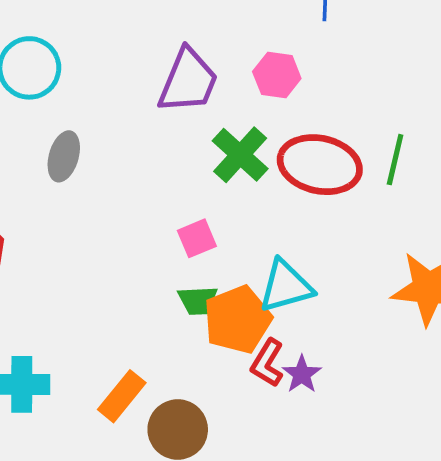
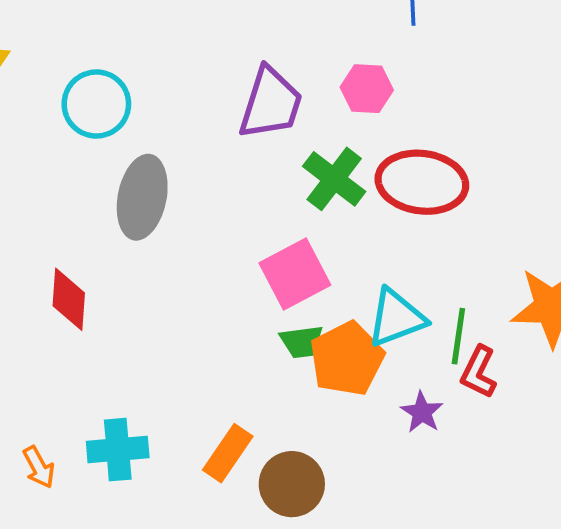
gray ellipse: (64, 156) -> (142, 197), size x1.5
green line: (395, 160) -> (458, 336), moved
pink square: (197, 238) -> (295, 274), size x1.6
red L-shape: (267, 363) -> (479, 372), moved

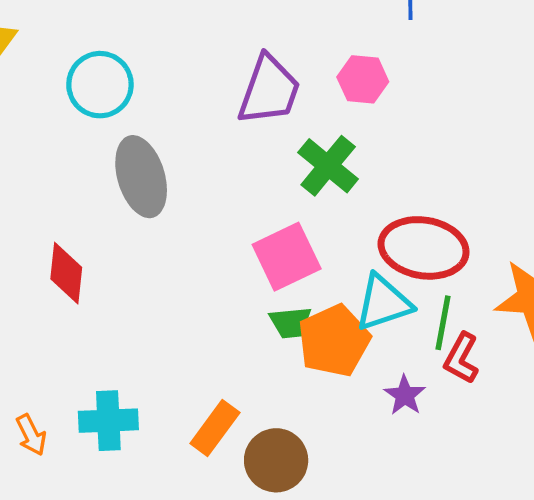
red ellipse: (422, 182) -> (424, 248), moved
gray ellipse: (142, 197) -> (141, 177), turned -30

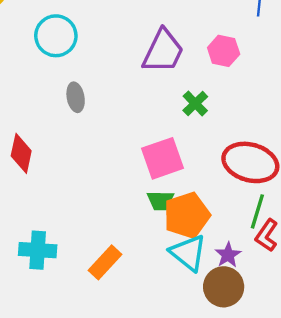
green cross: (328, 166) -> (195, 103), size x0.7
gray ellipse: (141, 177) -> (76, 97), size x0.6
cyan triangle: (383, 303) -> (188, 253), moved, turned 51
brown circle: (276, 460) -> (224, 287), moved

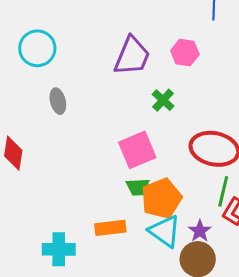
cyan cross: (38, 250) -> (59, 249), moved
orange rectangle: (105, 262) -> (110, 228), moved, turned 44

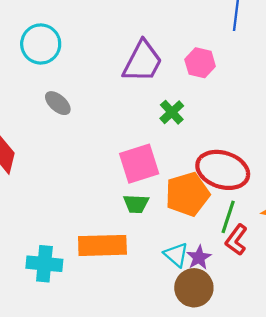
gray ellipse: (58, 101) -> (58, 103), turned -40
orange pentagon: (162, 198) -> (187, 194), moved
orange rectangle: (110, 228) -> (102, 245), size x1.4
cyan triangle: (165, 231) -> (176, 255), moved, size x0.7

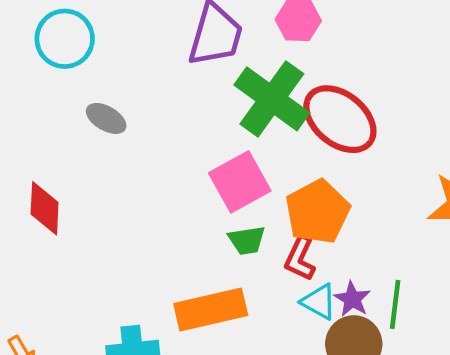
green cross: (172, 112) -> (272, 99), size x2.0
red ellipse: (223, 170) -> (340, 119), moved, turned 33
green line: (228, 217) -> (395, 304), moved
red L-shape: (236, 240) -> (300, 258), moved

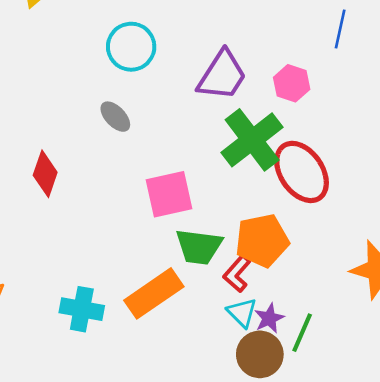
cyan circle: (65, 39) -> (131, 47), moved
pink square: (240, 182) -> (169, 194), moved
green trapezoid: (247, 240) -> (199, 247), size x1.5
orange rectangle: (211, 310) -> (154, 293), turned -38

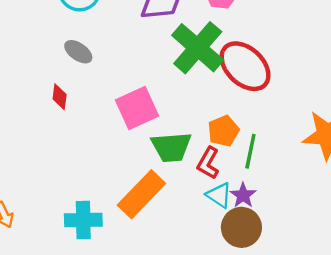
red diamond: (45, 174) -> (60, 97), moved, size x0.7
orange pentagon: (262, 241) -> (224, 131), size x0.7
green line: (302, 333) -> (250, 151), moved

